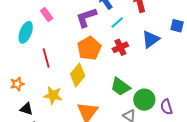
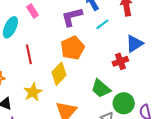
red cross: (120, 47) -> (120, 61), moved
yellow star: (53, 95) -> (33, 92), turned 30

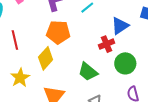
orange pentagon: (73, 48) -> (58, 32), turned 30
green circle: (124, 103) -> (125, 63), moved

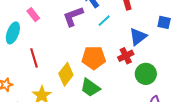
orange pentagon: (58, 32) -> (94, 58), moved
green trapezoid: (88, 72) -> (90, 88), moved

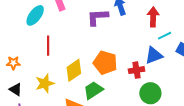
cyan line: (104, 21) -> (165, 36), moved
green trapezoid: (90, 88) -> (93, 90), turned 95

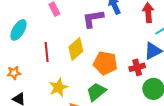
cyan ellipse: (35, 15) -> (18, 30), moved
yellow diamond: (74, 70) -> (76, 49), moved
yellow star: (45, 83) -> (58, 87), moved

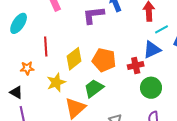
yellow diamond: (76, 49) -> (74, 59), moved
orange star: (14, 73) -> (27, 68), moved

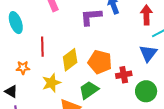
cyan ellipse: (19, 23) -> (16, 23), turned -55
blue triangle: (152, 50) -> (148, 53), turned -30
red cross: (136, 65) -> (124, 75), moved

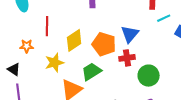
blue triangle: (148, 53) -> (130, 34), moved

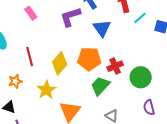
blue triangle: (130, 34) -> (102, 28), moved
green trapezoid: (91, 72) -> (100, 86), moved

